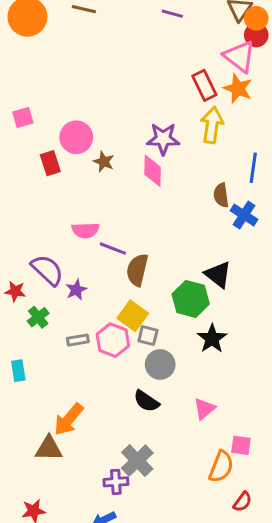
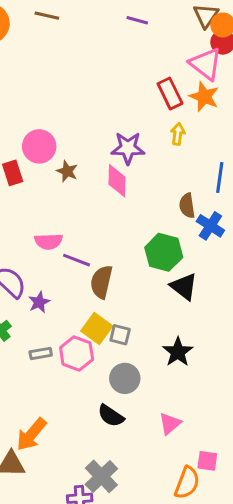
yellow arrow: (212, 125) -> (178, 134), size x0.6
green hexagon: (191, 299) -> (164, 252), moved
gray square: (148, 336) -> (120, 335), moved

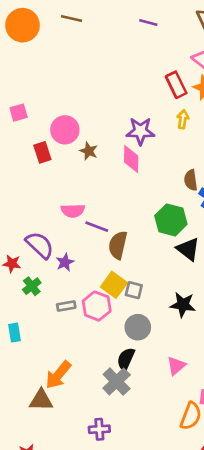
black star: (178, 352) -> (183, 305), turned -30
black semicircle: (111, 416) -> (126, 359), turned 80
gray cross: (101, 476) -> (117, 382), moved

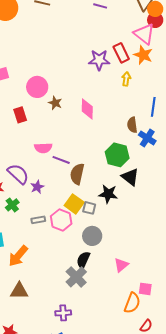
purple star: (140, 131) -> (99, 60), moved
red rectangle: (42, 152) -> (20, 115), moved
black star: (183, 305) -> (108, 194), moved
orange arrow: (58, 375) -> (18, 256), moved

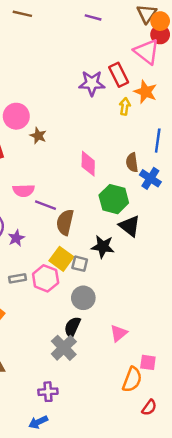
orange star: (143, 55) -> (145, 92), moved
pink diamond: (87, 109) -> (88, 164), moved

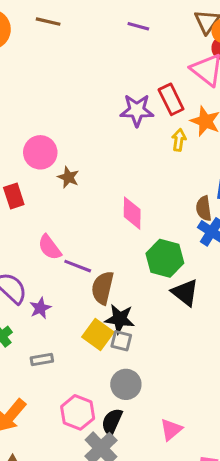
brown semicircle: (132, 162) -> (204, 208), moved
pink semicircle: (24, 191) -> (50, 247), turned 55
black star: (103, 247) -> (120, 319), moved
pink hexagon: (46, 278) -> (78, 412), moved

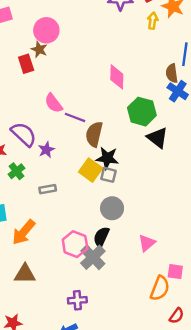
brown star: (68, 177) -> (39, 49), moved
pink hexagon: (78, 412) -> (75, 244), moved

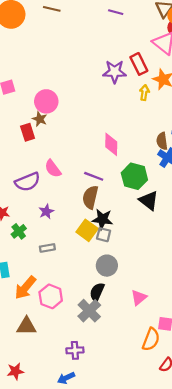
purple line: (75, 117) -> (94, 176), moved
purple semicircle: (24, 134) -> (28, 182), moved, turned 115
pink hexagon: (75, 244) -> (51, 296), moved

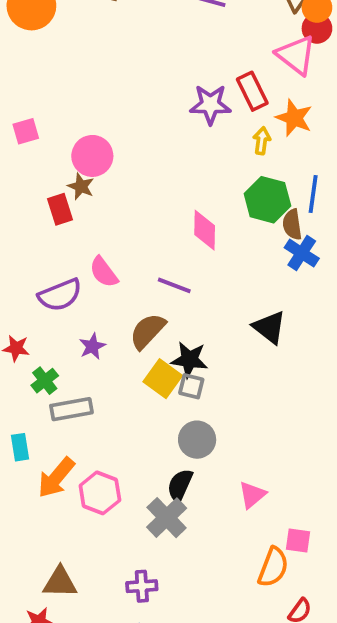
green hexagon: (134, 176) -> (267, 200), moved
brown semicircle: (90, 197) -> (148, 331), moved, turned 30
gray rectangle: (47, 248) -> (71, 409), moved, size x1.5
brown triangle: (26, 326) -> (60, 582), moved

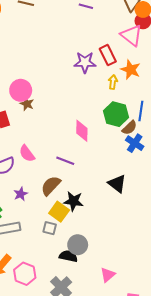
brown star: (81, 186) -> (27, 104), moved
brown semicircle: (292, 224) -> (129, 128), turned -126
gray square: (191, 386) -> (50, 228), moved
black semicircle: (180, 485) -> (68, 256), moved, turned 78

